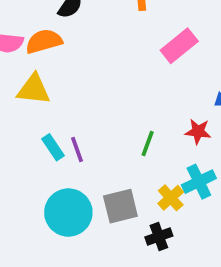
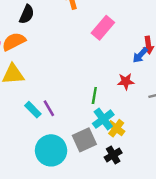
cyan cross: (199, 182) -> (103, 119), moved

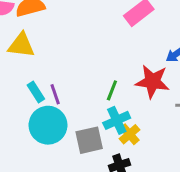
red star: (126, 81) -> (152, 82), size x1.6
cyan circle: (51, 150) -> (48, 125), moved

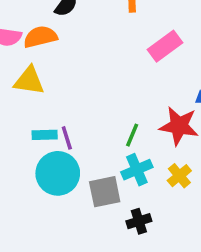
cyan rectangle: (36, 92) -> (45, 135), turned -60
yellow cross: (130, 134) -> (179, 176), moved

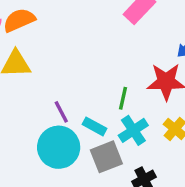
cyan rectangle: (45, 135) -> (95, 126), moved, turned 40

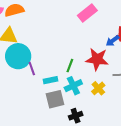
cyan rectangle: (95, 126) -> (51, 80), turned -48
cyan circle: (59, 147) -> (18, 56), moved

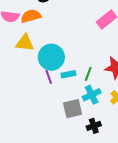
cyan circle: (18, 56) -> (51, 57), moved
cyan rectangle: (51, 80) -> (68, 74), moved

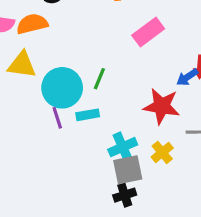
green line: (88, 74) -> (99, 79), moved
gray square: (73, 109) -> (128, 170), moved

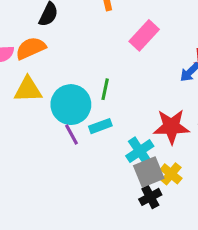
red star: (162, 106) -> (171, 127), moved
yellow cross: (162, 152) -> (171, 174), moved

